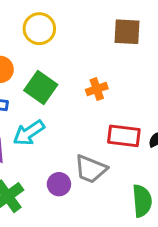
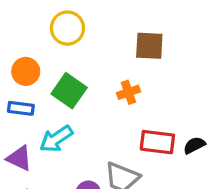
brown square: (127, 32) -> (149, 46), moved

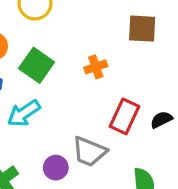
brown square: (149, 46) -> (142, 29), moved
red rectangle: (157, 142) -> (125, 116), turned -72

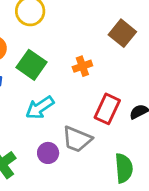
brown square: (142, 29) -> (122, 33), turned 36
cyan arrow: (24, 113) -> (40, 108), moved

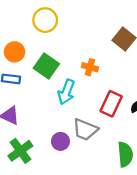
orange cross: (82, 66) -> (90, 67), turned 35
cyan arrow: (40, 108) -> (66, 92), moved, turned -35

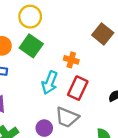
green square: (46, 66) -> (31, 46), moved
red rectangle: (111, 104) -> (78, 88), moved

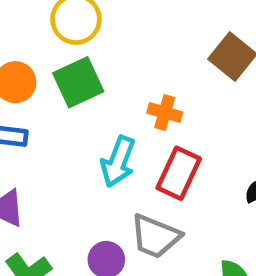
green square: (31, 46) -> (78, 82), turned 30

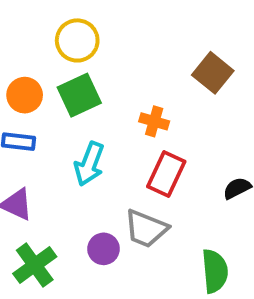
cyan arrow: (118, 162) -> (89, 164), moved

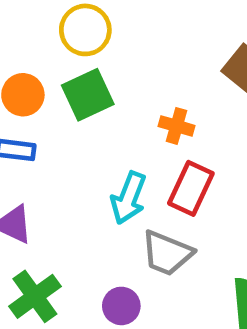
cyan arrow: (89, 164) -> (129, 198), moved
purple circle: (104, 249) -> (121, 306), moved

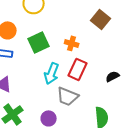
green square: (88, 95) -> (39, 42), moved

